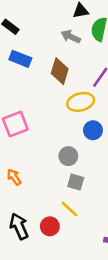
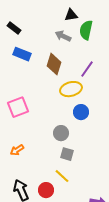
orange arrow: (14, 177) -> (17, 150), turned -88

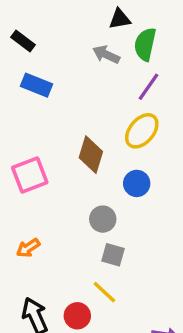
brown diamond: (54, 64) -> (91, 155), moved
purple line: (87, 69) -> (149, 87), moved
yellow ellipse: (71, 89) -> (142, 131), moved, turned -35

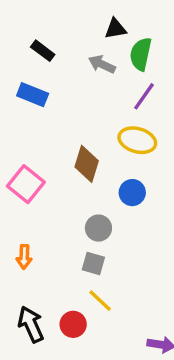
black rectangle: (23, 41) -> (43, 51), moved
yellow ellipse: (142, 131) -> (137, 140), turned 66
pink square: (30, 175) -> (26, 184), turned -30
orange arrow: (28, 248) -> (24, 257), turned -55
gray square: (113, 255) -> (93, 264), moved

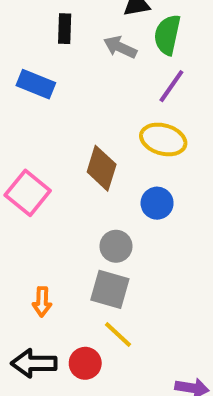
black rectangle: (43, 51) -> (65, 29), moved, turned 55
orange arrow: (24, 257) -> (42, 302), moved
gray square: (93, 264) -> (110, 289), size x1.4
black arrow: (31, 324) -> (34, 363), turned -66

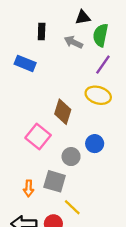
pink square: (28, 193) -> (38, 137), moved
blue circle: (157, 203) -> (95, 144), moved
gray square: (110, 289) -> (55, 181), moved

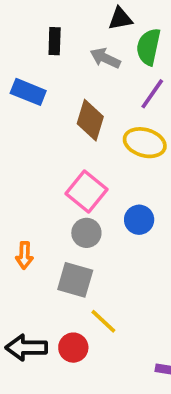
brown diamond: (63, 112) -> (90, 120), moved
pink square: (38, 137) -> (86, 192), moved
gray circle: (71, 157) -> (86, 233), moved
orange arrow: (29, 188) -> (24, 255), moved

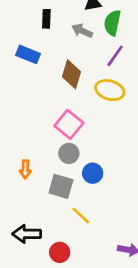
blue circle: (139, 220) -> (93, 173), moved
red circle: (73, 348) -> (60, 252), moved

